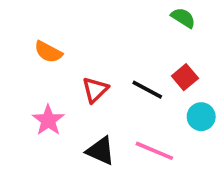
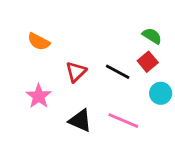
green semicircle: (183, 18) -> (152, 36), moved

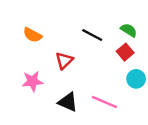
black line: (118, 72) -> (92, 35), moved
pink star: (39, 96) -> (33, 81), turned 30

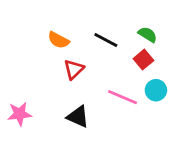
orange semicircle: (33, 35) -> (58, 40), moved
pink star: (33, 81) -> (19, 114), moved
pink line: (104, 102) -> (123, 97), moved

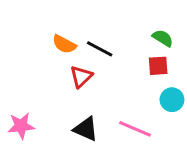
black line: (106, 40) -> (100, 49), moved
red square: (143, 60) -> (158, 66), turned 36
pink line: (123, 97) -> (135, 129), moved

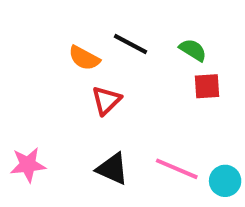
green semicircle: (163, 38) -> (193, 50), moved
black line: (100, 49) -> (130, 44), moved
cyan circle: (172, 100) -> (225, 181), moved

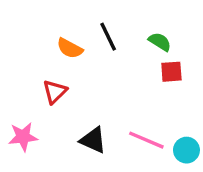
black line: (130, 44) -> (108, 37), turned 36
red triangle: (106, 100) -> (55, 92), moved

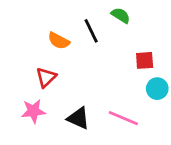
green semicircle: (160, 42) -> (121, 15), moved
pink star: (23, 137) -> (33, 111), moved
cyan circle: (186, 150) -> (157, 89), moved

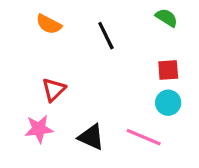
green semicircle: (121, 15) -> (166, 18), moved
orange semicircle: (59, 41) -> (49, 24), moved
cyan circle: (157, 89) -> (168, 103), moved

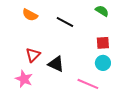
black line: (106, 36) -> (65, 22), turned -36
pink star: (39, 129) -> (24, 79), turned 30
black triangle: (91, 137) -> (56, 64), moved

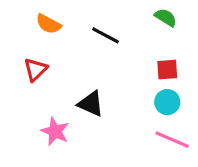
red triangle: (33, 55) -> (35, 70), moved
pink star: (24, 79) -> (55, 131), moved
pink line: (88, 84) -> (172, 140), moved

